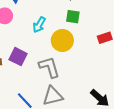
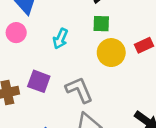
yellow circle: (62, 40) -> (111, 53), moved

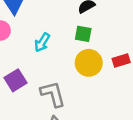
purple square: (39, 81) -> (16, 80), turned 30

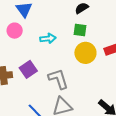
cyan arrow: (42, 42) -> (48, 38), turned -126

